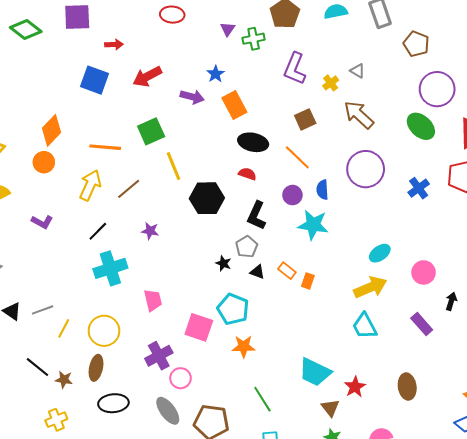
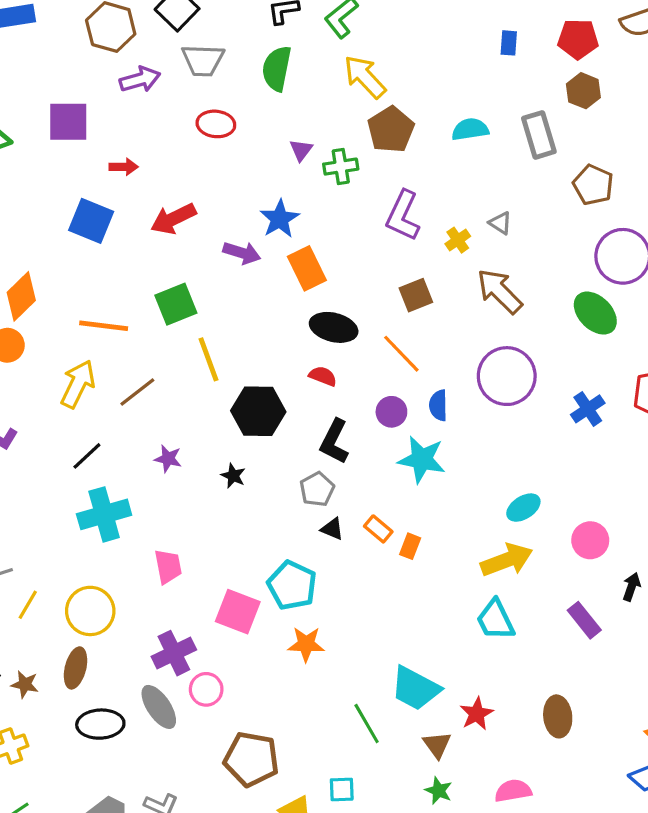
blue star: (216, 74) -> (280, 219), size x1.4
black star: (223, 263) -> (233, 476), moved
green line: (262, 399) -> (367, 724), moved
gray ellipse: (168, 411) -> (159, 707), moved

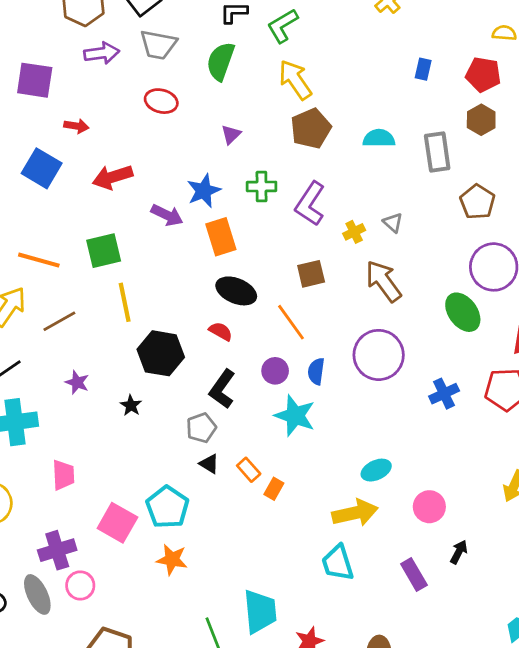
green cross: (341, 167) -> (262, 187), moved
cyan trapezoid: (415, 688) -> (260, 611), turned -132

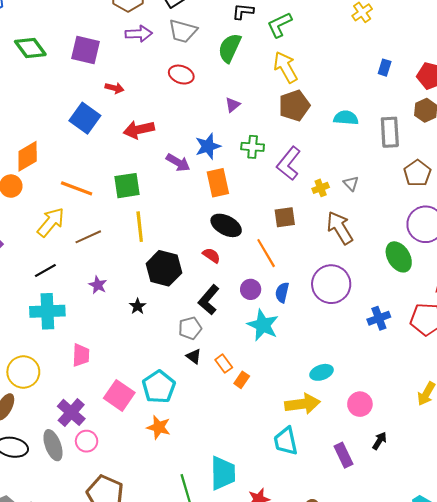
purple cross: (57, 550) -> (71, 412), turned -36

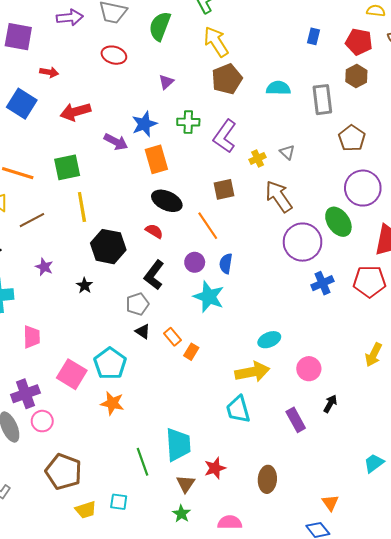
purple circle: (331, 284) -> (303, 242), moved
purple cross: (71, 412) -> (25, 394), turned 32

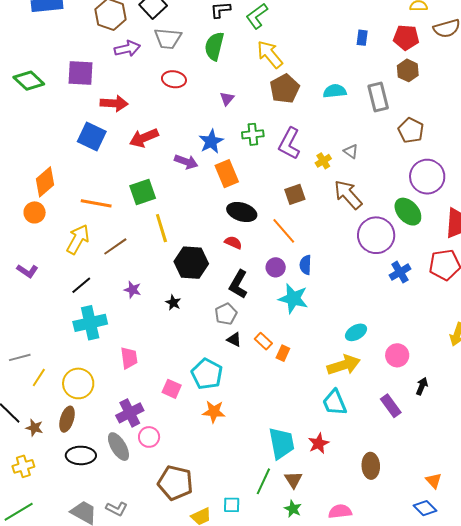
red arrow: (49, 72) -> (114, 103), size x1.5
pink square: (72, 374) -> (172, 389), size x0.7
green line: (142, 462) -> (263, 481), moved, turned 52
red star: (215, 468) -> (319, 443), moved

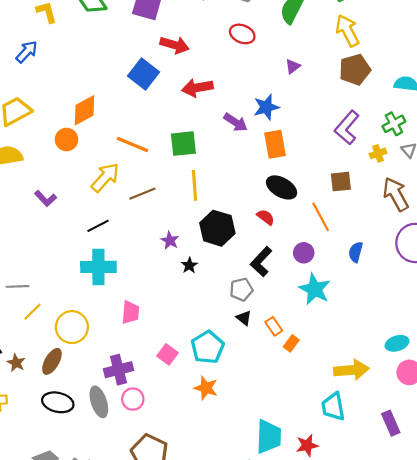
green cross: (253, 134) -> (394, 124), moved, turned -35
blue semicircle: (306, 265) -> (356, 252), moved
purple star: (133, 290) -> (170, 240), moved
cyan ellipse: (356, 332) -> (397, 343), moved

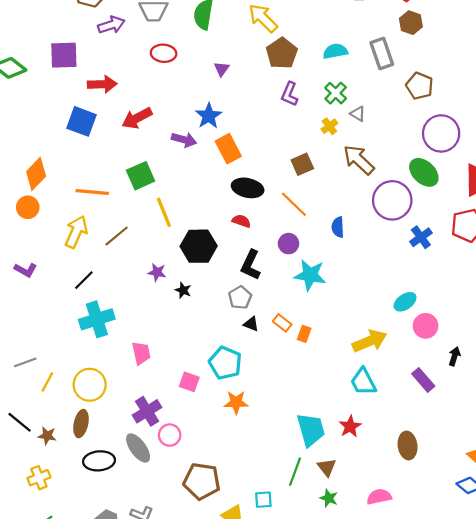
purple L-shape: (347, 128) -> (290, 94), moved, size x0.7

